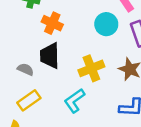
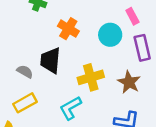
orange cross: (52, 23) -> (68, 29), moved

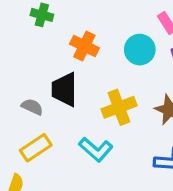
cyan L-shape: (71, 108) -> (96, 149), turned -105

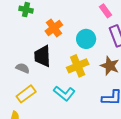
orange cross: (84, 46) -> (54, 28), turned 30
cyan circle: (140, 50) -> (86, 39), moved

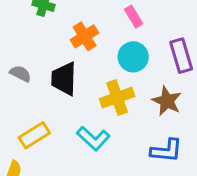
pink rectangle: (106, 11) -> (134, 17), moved
gray semicircle: (23, 68) -> (20, 74), moved

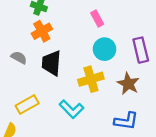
pink rectangle: (134, 17) -> (97, 19), moved
orange cross: (85, 36) -> (42, 31), moved

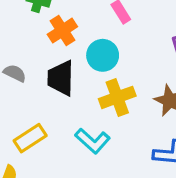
orange cross: (42, 31) -> (62, 31), moved
cyan circle: (105, 49) -> (103, 55), moved

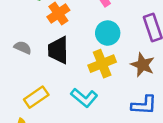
cyan circle: (103, 55) -> (108, 33), moved

